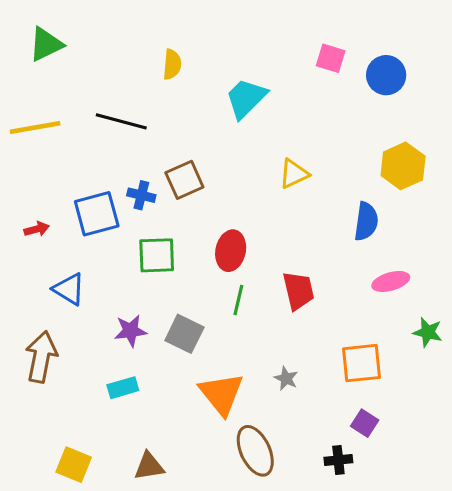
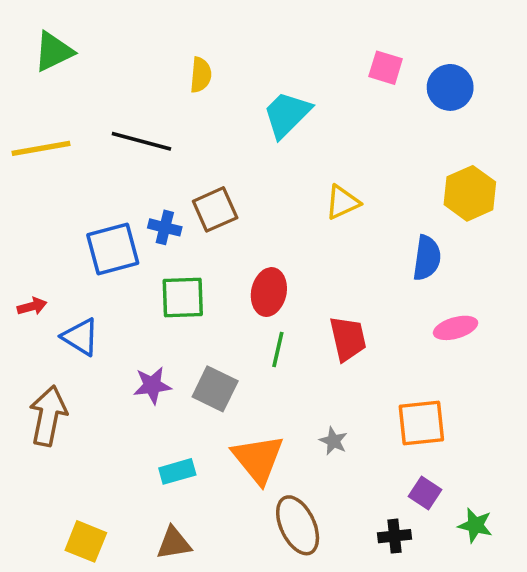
red arrow: (37, 229) -> (32, 306), moved
green star: (428, 332) -> (475, 525), moved
cyan rectangle: (123, 388) -> (177, 471), moved

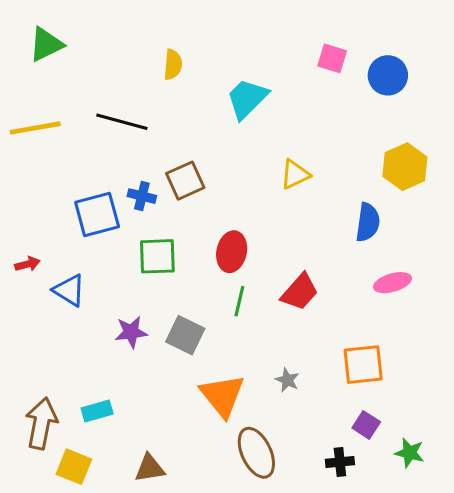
red trapezoid: (348, 339) -> (300, 292), turned 54
brown arrow: (48, 416) -> (41, 423), moved
cyan rectangle: (177, 471) -> (97, 411), moved

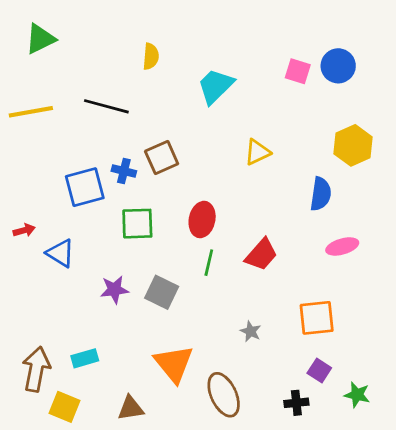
pink square: (332, 58) -> (298, 71), moved
orange triangle: (222, 396) -> (174, 364), moved

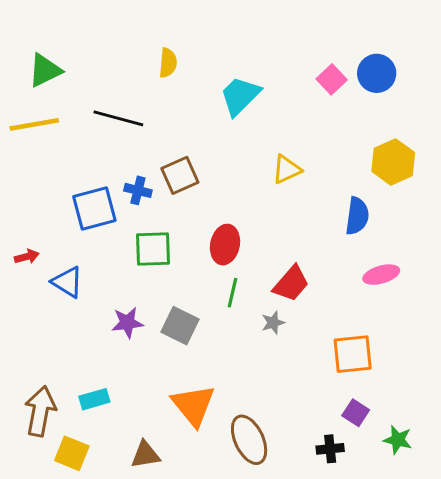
green triangle: (40, 39) -> (45, 70), moved
pink square: (298, 71) -> (332, 79), turned 30
gray star: (251, 331) -> (273, 323), moved, turned 30

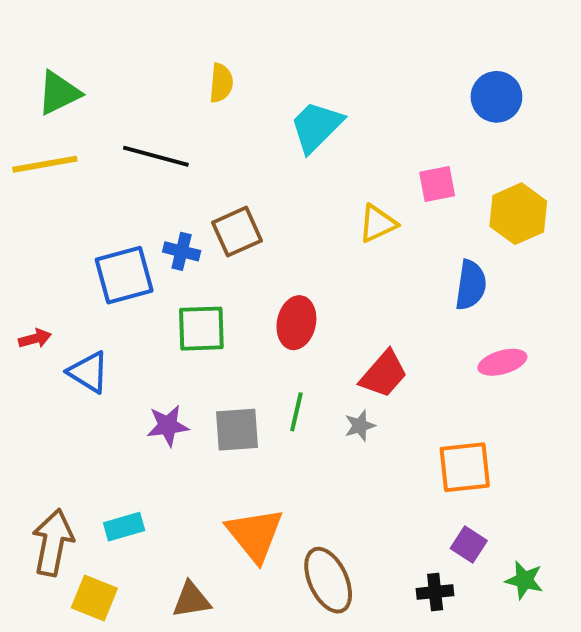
pink square: (332, 79) -> (437, 184), moved, turned 32
green line: (233, 293) -> (296, 412), moved
gray square: (180, 326) -> (237, 430), turned -30

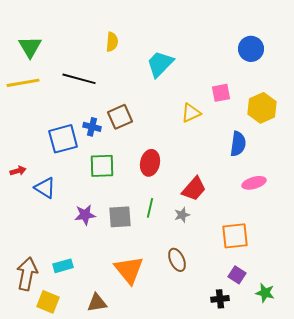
green triangle: (59, 93) -> (30, 47), turned -35
brown ellipse: (328, 580) -> (177, 260), moved, size x0.7

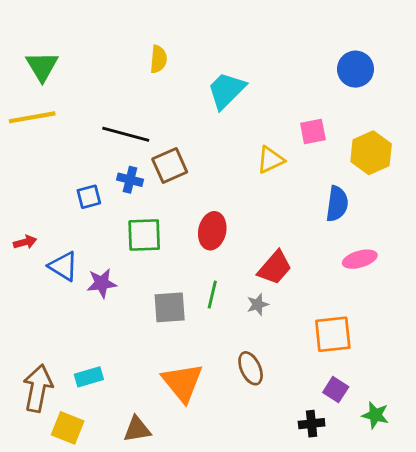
black line: (79, 79) -> (126, 134), moved
blue square: (63, 139) -> (89, 197), size x0.6
purple star: (85, 215) -> (102, 283), moved

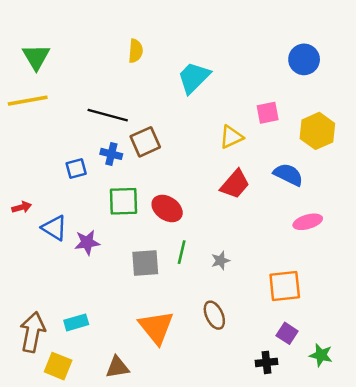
blue semicircle: (337, 204) -> (288, 175), turned -72
red ellipse: (212, 231) -> (167, 208), moved, turned -68
red trapezoid: (275, 268) -> (235, 184), moved

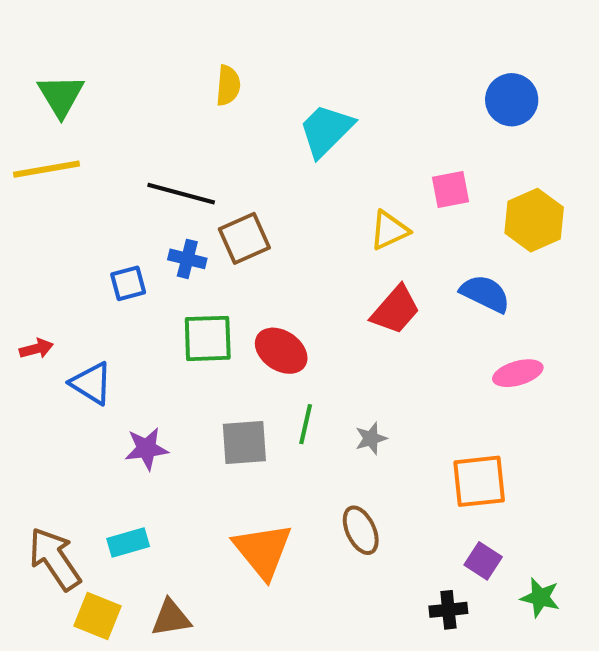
purple star: (87, 242) -> (146, 449), moved
brown arrow: (33, 332) -> (55, 559), turned -45
brown triangle: (117, 367) -> (171, 618), moved

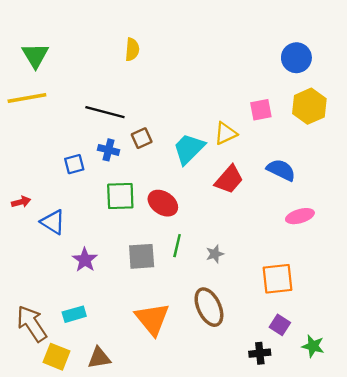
cyan trapezoid: (326, 130) -> (189, 149), moved
yellow hexagon: (534, 220) -> (309, 106), moved
brown square: (244, 238) -> (142, 138), size x0.7
purple star: (146, 449) -> (85, 260), turned -30
brown ellipse: (361, 530) -> (209, 307), size x1.4

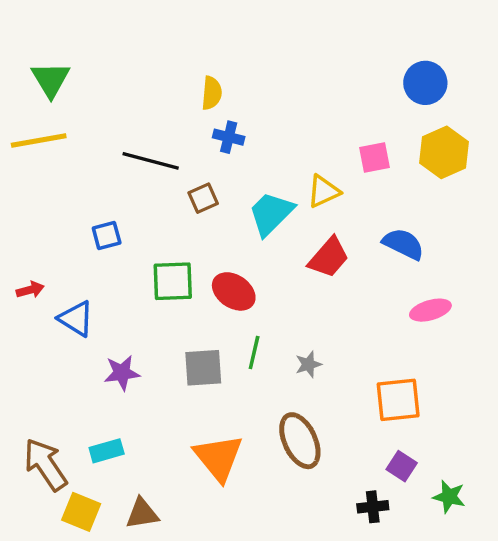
yellow semicircle: (132, 49) -> (212, 93), moved
blue cross: (109, 150) -> (229, 137), moved
purple star: (85, 260) -> (122, 373), turned 30

